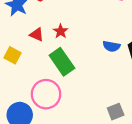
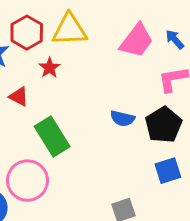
red star: (61, 31) -> (49, 68), moved

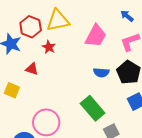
pink trapezoid: (137, 41) -> (96, 36), moved
green rectangle: (52, 136) -> (93, 108), moved

